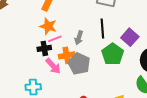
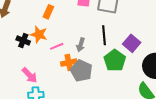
orange star: (48, 26) -> (39, 34), moved
black cross: (44, 48) -> (23, 41), moved, turned 32
pink arrow: (53, 66) -> (30, 75), moved

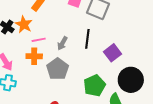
green pentagon: (115, 60) -> (95, 86), moved
orange cross: (69, 63) -> (34, 56), moved

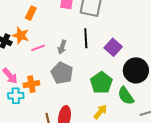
orange cross: (34, 56) -> (31, 84), moved

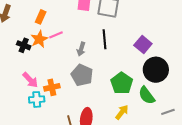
orange rectangle: (31, 13) -> (41, 17), moved
orange star: (21, 35) -> (39, 39), turned 30
purple square: (113, 47) -> (143, 45), moved
pink line: (38, 48) -> (56, 35), moved

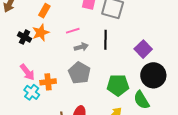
pink line: (56, 35) -> (73, 31), moved
gray arrow: (81, 49) -> (81, 47), turned -128
green pentagon: (122, 83) -> (118, 85), turned 30
cyan cross: (37, 99) -> (32, 92), turned 35

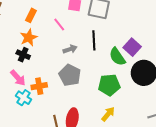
pink line: (73, 31) -> (59, 24), moved, turned 72
black cross: (25, 37) -> (23, 55), moved
green semicircle: (141, 100) -> (117, 57), moved

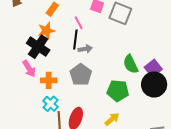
black line: (94, 40) -> (75, 40), moved
purple square: (132, 47) -> (153, 68), moved
black cross: (23, 55) -> (38, 47), size x1.6
cyan cross: (24, 98) -> (51, 104), moved

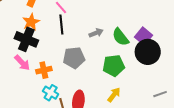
gray arrow: (85, 49) -> (96, 33), moved
gray pentagon: (81, 75) -> (74, 58), turned -30

